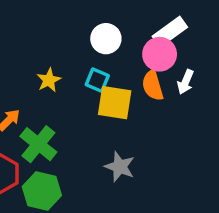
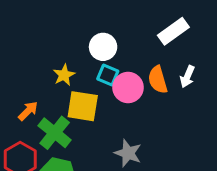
white circle: (106, 39) -> (103, 47), moved
pink circle: (160, 54) -> (128, 87), moved
yellow square: (115, 103) -> (83, 106), moved

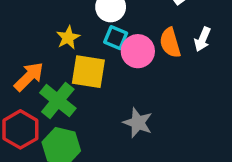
orange arrow: (28, 111) -> (29, 77), size x1.4

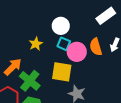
yellow square: (88, 72) -> (62, 72), moved

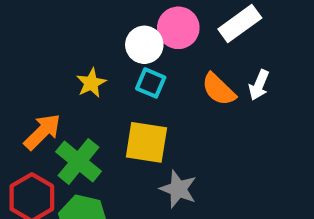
orange semicircle: (96, 47) -> (219, 89), turned -30
pink circle: (77, 52) -> (178, 28), moved

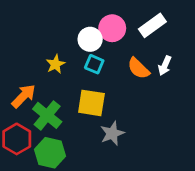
gray star: (178, 189) -> (112, 133), turned 30

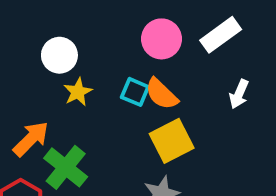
white circle: (90, 39) -> (59, 55), moved
orange semicircle: (138, 68) -> (161, 94), moved
yellow square: (91, 103) -> (172, 141), moved, turned -36

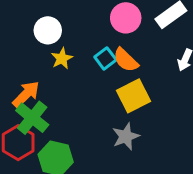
cyan square: (135, 92) -> (105, 58), turned 30
green cross: (66, 167) -> (32, 118), moved

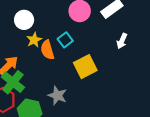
orange semicircle: (126, 60) -> (47, 50), moved, turned 30
gray star: (126, 136) -> (57, 95), moved, turned -30

